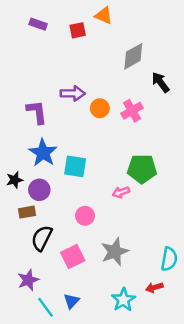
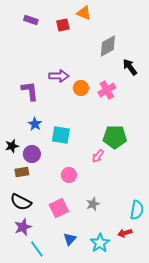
blue star: (43, 153) -> (35, 124), size x0.6
pink arrow: (121, 192) -> (98, 156), turned -32
black semicircle: (42, 238) -> (21, 202), moved, turned -90
gray star: (115, 252) -> (93, 204), size x0.6
blue triangle: (71, 301) -> (70, 239), moved

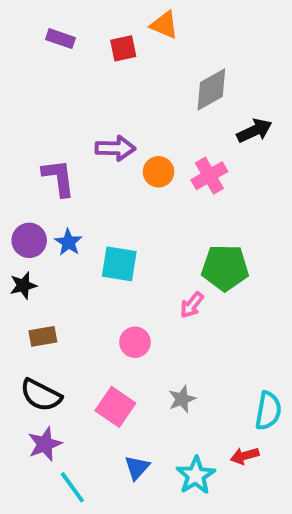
black arrow: (130, 67) -> (254, 131), turned 102
purple circle: (32, 154) -> (29, 240), moved
pink square: (59, 208) -> (115, 407), turned -30

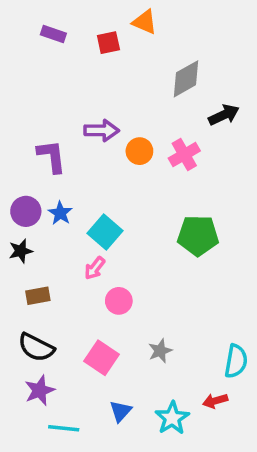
cyan square: (119, 264) -> (105, 232), turned 32
pink arrow: (192, 305) -> (95, 268), moved
cyan line: (72, 487) -> (64, 428), turned -48

